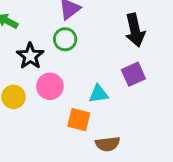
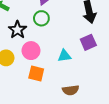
orange square: (79, 120) -> (36, 74), moved

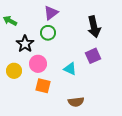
cyan triangle: (64, 56) -> (70, 69), turned 32

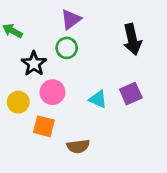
purple square: (93, 56) -> (131, 94), moved
orange square: (43, 86) -> (44, 126), moved
brown semicircle: (76, 102) -> (78, 146), moved

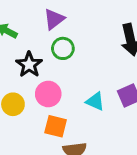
purple triangle: (71, 19) -> (54, 19), moved
orange square: (44, 126) -> (56, 126), moved

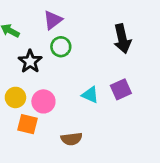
pink circle: (48, 94) -> (43, 101), moved
orange square: (56, 126) -> (27, 124), moved

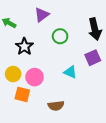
green circle: (61, 47) -> (60, 36), moved
purple square: (121, 89) -> (93, 58), moved

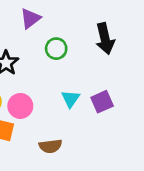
purple square: (93, 58) -> (102, 102), moved
cyan triangle: (70, 72) -> (71, 99), turned 40

